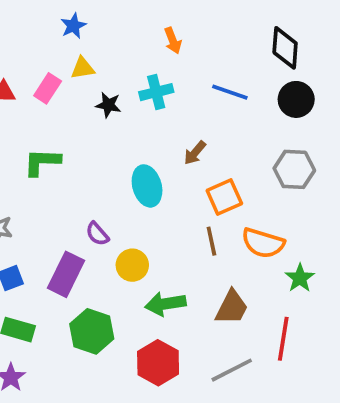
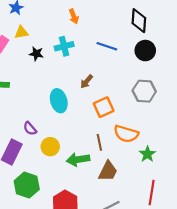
brown line: (211, 241) -> (99, 142), moved
green arrow: (165, 304) -> (78, 159), moved
red line: (283, 339) -> (152, 193), moved

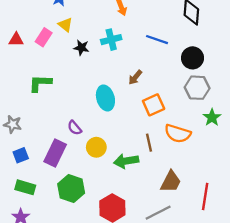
yellow triangle: (21, 32) -> (65, 25), turned 48
black circle: (145, 51) -> (193, 58), moved
green star: (147, 154) -> (212, 117), moved
brown trapezoid: (108, 171) -> (171, 182), moved

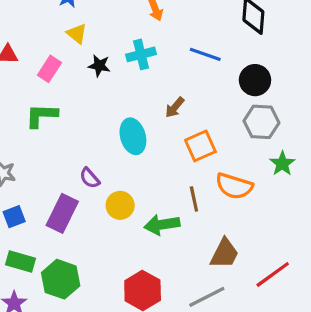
pink rectangle: (44, 37) -> (49, 69), moved
green hexagon: (71, 188) -> (61, 279), moved
red line: (205, 197) -> (273, 274), turned 45

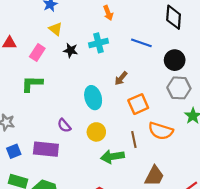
yellow circle: (120, 205) -> (96, 132), moved
purple rectangle: (62, 213) -> (46, 149), turned 70

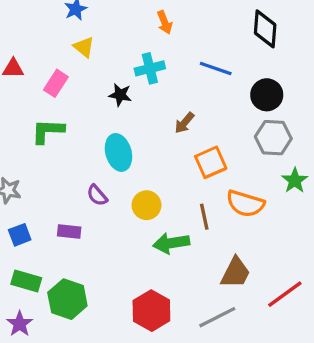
black star: (71, 50) -> (120, 95), moved
cyan ellipse: (93, 98) -> (118, 152), moved
purple rectangle: (46, 149) -> (69, 232), size x0.6

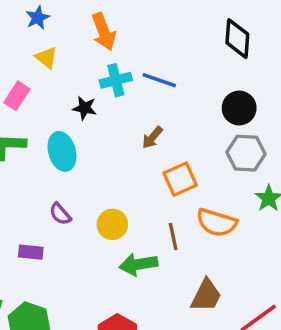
orange arrow: (165, 22) -> (104, 32), moved, size x1.5
blue line: (216, 68) -> (159, 80), moved
cyan ellipse: (118, 152) -> (62, 151), moved

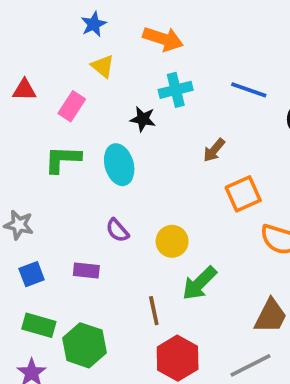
orange arrow: (104, 32) -> (163, 39), turned -51
blue line: (159, 80) -> (249, 90), moved
brown line: (173, 237) -> (154, 311), moved
green arrow: (138, 264) -> (199, 283), turned -36

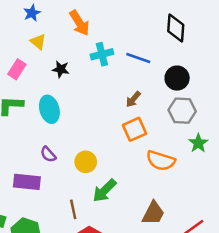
orange arrow: (163, 39) -> (79, 23), turned 40
cyan cross: (176, 90) -> (102, 54), moved
black star: (143, 119) -> (61, 69), moved
brown arrow: (214, 150) -> (133, 99), moved
purple rectangle: (86, 270) -> (27, 182), size x1.5

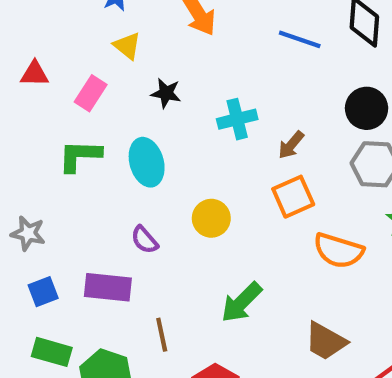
cyan cross: (102, 54) -> (237, 119), moved
blue line: (138, 58) -> (300, 39), moved
yellow circle: (86, 162) -> (211, 218), moved
brown line: (73, 209) -> (162, 335), moved
brown trapezoid: (153, 213) -> (326, 341), turned 92

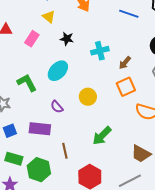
green L-shape: (80, 156) -> (27, 83), moved, turned 60
cyan ellipse: (147, 162) -> (58, 71), turned 60

